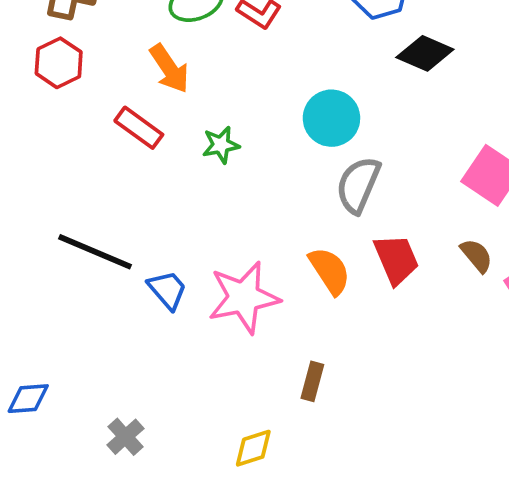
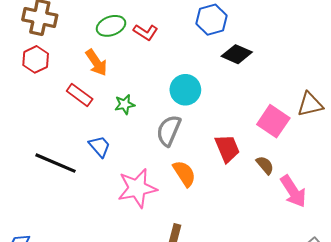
gray semicircle: (358, 185) -> (169, 131), moved
red trapezoid: (396, 259) -> (227, 148), moved
blue trapezoid: (167, 290) -> (99, 146), moved

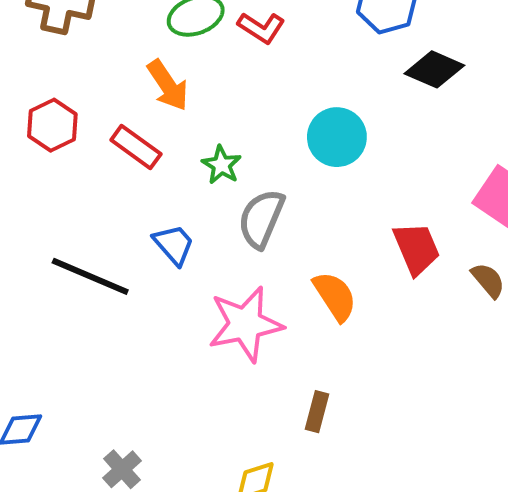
red hexagon: (36, 59) -> (52, 125), moved
green star: (125, 104) -> (222, 165), turned -30
gray semicircle: (169, 131) -> (261, 219), moved

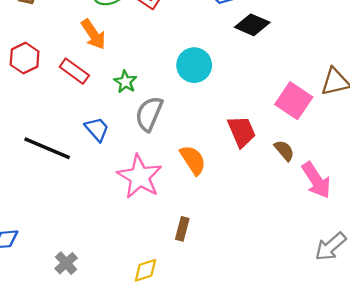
pink star: (245, 324) -> (140, 177), turned -30

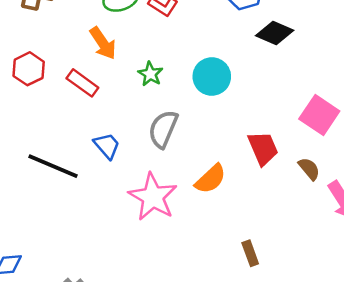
green star: (125, 82) -> (150, 74), moved
orange semicircle: (193, 160) -> (211, 179), turned 80
brown rectangle: (182, 229) -> (250, 253), moved, turned -35

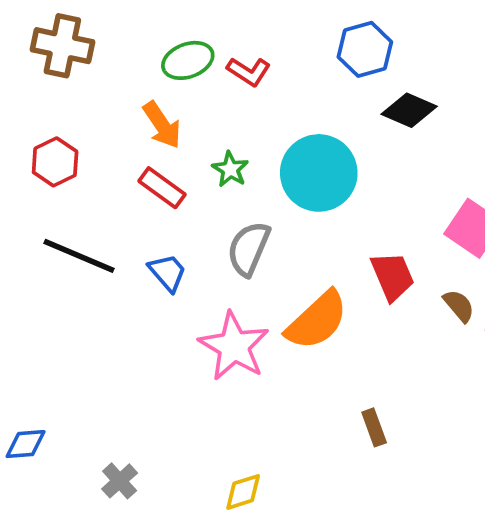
cyan circle: (212, 77) -> (319, 173), size x1.4
red rectangle: (82, 83) -> (162, 188), moved
black line: (53, 166) -> (79, 256), moved
orange semicircle: (211, 179) -> (317, 320), size x1.4

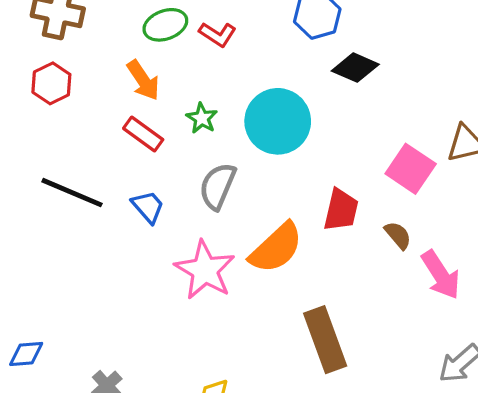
red hexagon: (55, 162) -> (51, 83), moved
red trapezoid: (393, 276) -> (341, 210), turned 36
brown rectangle: (374, 427) -> (325, 340), size x2.0

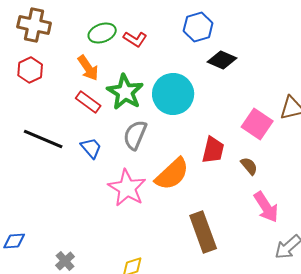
green star: (202, 118) -> (125, 92), size x1.8
pink arrow: (441, 275) -> (266, 207), moved

